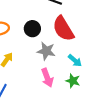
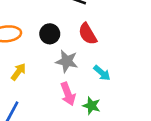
red semicircle: (63, 29) -> (88, 34), size x0.7
green star: (73, 81) -> (92, 106), moved

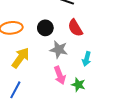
yellow arrow: (18, 72) -> (21, 58), size x1.5
cyan arrow: (102, 73) -> (87, 59), turned 64

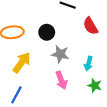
red semicircle: (75, 28) -> (91, 26), moved
green star: (78, 85) -> (95, 85), moved

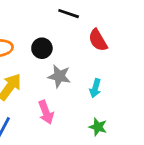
pink arrow: (61, 80) -> (46, 112), moved
green star: (95, 85) -> (98, 127), moved

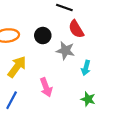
red semicircle: (98, 40) -> (76, 29), moved
gray star: (59, 76) -> (65, 51), moved

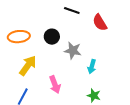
red semicircle: (76, 29) -> (100, 23), moved

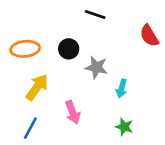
red semicircle: (100, 23) -> (149, 36), moved

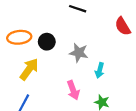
black circle: (69, 49) -> (47, 42), moved
pink arrow: (73, 112) -> (73, 90), moved

